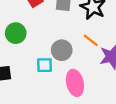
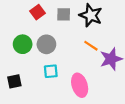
gray circle: (62, 50) -> (46, 44), moved

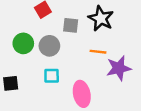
gray square: (64, 14) -> (71, 25), moved
orange line: (91, 46) -> (98, 52), turned -32

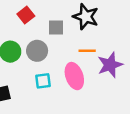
pink ellipse: (82, 94) -> (74, 76), moved

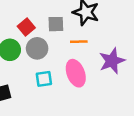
red square: (26, 15) -> (26, 27), moved
orange line: (87, 51) -> (79, 42), moved

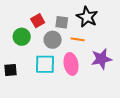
gray circle: (37, 48) -> (53, 40), moved
cyan square: (44, 79) -> (45, 64), size x1.5

